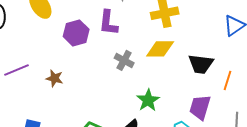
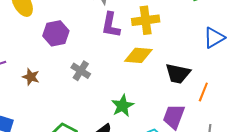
purple L-shape: (108, 23) -> (111, 25), moved
gray cross: (124, 60) -> (81, 71), moved

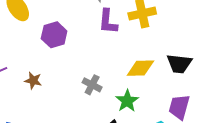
yellow diamond: (138, 55) -> (140, 68), moved
gray cross: (81, 71) -> (92, 85), moved

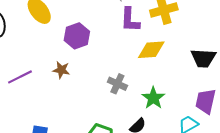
yellow diamond: (140, 68) -> (151, 50), moved
brown star: (33, 81) -> (61, 70), moved

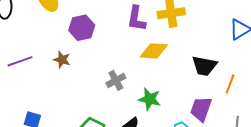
gray cross: (117, 84) -> (116, 80), turned 30
green star: (153, 98) -> (150, 99), turned -30

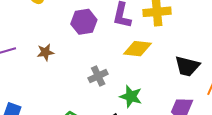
purple hexagon: (82, 28) -> (84, 22), moved
brown star: (62, 60) -> (45, 52), turned -30

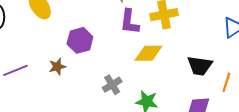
purple hexagon: (84, 22) -> (80, 40), moved

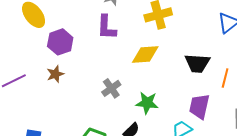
purple L-shape: (130, 22) -> (106, 27), moved
purple hexagon: (80, 40) -> (60, 42), moved

